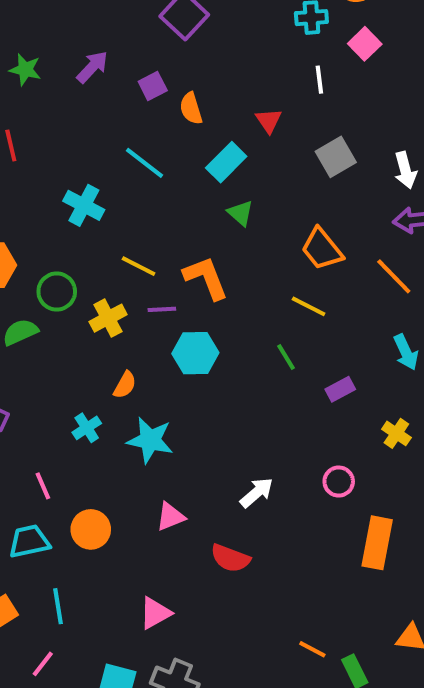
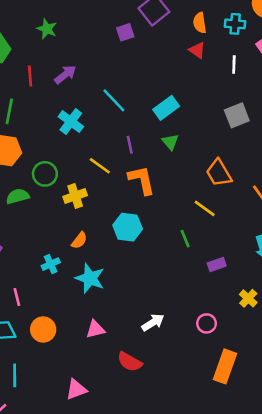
purple arrow: (92, 67) -> (65, 74), moved
purple square: (153, 86) -> (125, 32), moved
orange semicircle: (191, 108) -> (200, 23), moved
red triangle: (269, 121) -> (197, 50), moved, turned -30
purple line: (162, 309) -> (130, 145), moved, turned 72

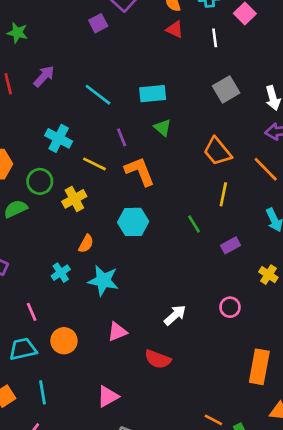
cyan rectangle: (166, 108) -> (153, 94), turned 40
cyan cross: (71, 122) -> (59, 138), moved
yellow line: (205, 208) -> (223, 194), moved, turned 75
orange rectangle: (225, 366) -> (259, 367), moved

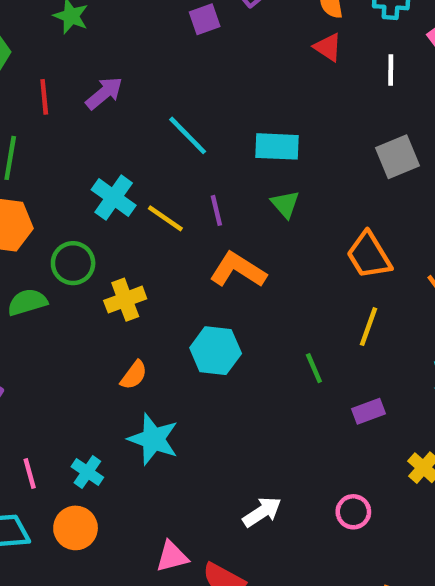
yellow line: (95, 164) -> (165, 218), moved
orange L-shape: (140, 171) -> (238, 270), turned -44
cyan cross: (61, 273) -> (87, 472), moved, turned -30
pink triangle: (117, 332) -> (172, 557), moved

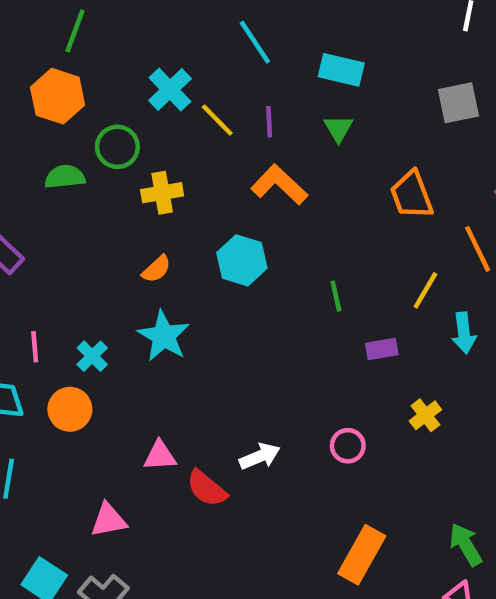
yellow line: (369, 327) -> (425, 290), moved
white arrow: (262, 512) -> (260, 456), moved

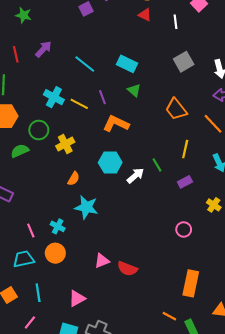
cyan rectangle: (341, 70) -> (127, 64), turned 30
yellow line: (425, 290) -> (185, 149), moved
white arrow: (260, 456) -> (135, 176), moved
pink triangle: (109, 520) -> (77, 298), moved
orange rectangle: (362, 555) -> (191, 283), moved

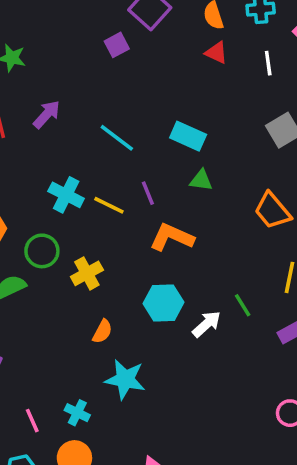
green triangle: (134, 90) -> (201, 180), turned -32

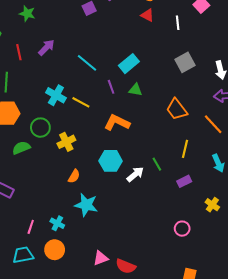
cyan rectangle: (188, 136) -> (129, 64), turned -66
purple line: (148, 193) -> (111, 87), moved
pink line: (32, 421) -> (31, 227), turned 40

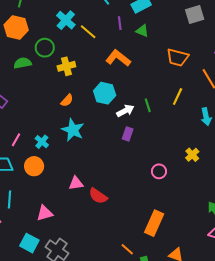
orange trapezoid: (177, 109) -> (177, 57), turned -50
purple rectangle: (184, 181) -> (128, 134), moved, turned -56

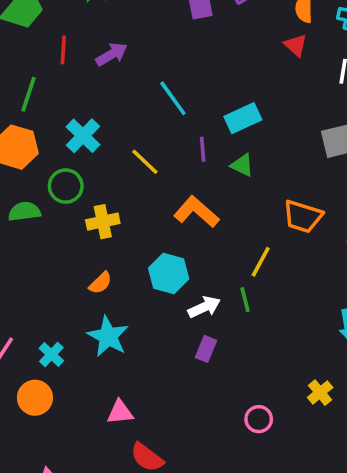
cyan cross: (66, 20) -> (83, 136), moved
yellow line: (178, 97) -> (261, 262), moved
pink triangle: (76, 183) -> (120, 412), moved

